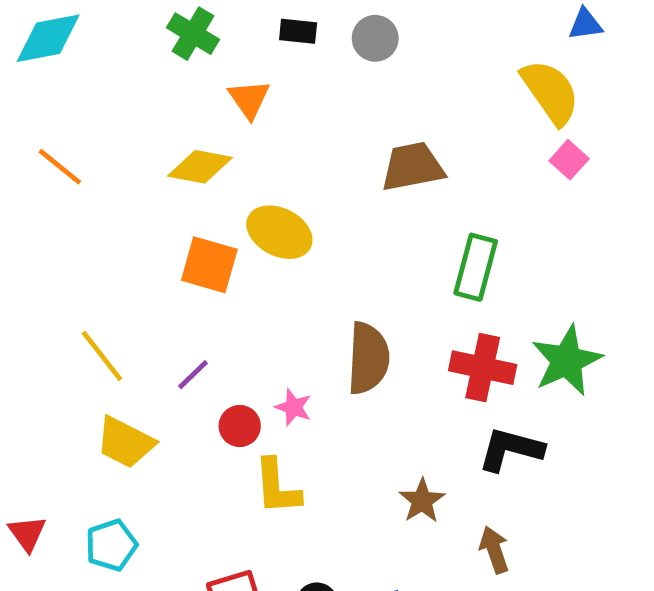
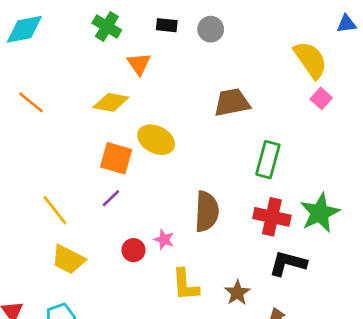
blue triangle: (585, 24) -> (346, 24), moved
purple line: (193, 375) -> (111, 198), moved
yellow L-shape: (277, 487) -> (185, 285), moved

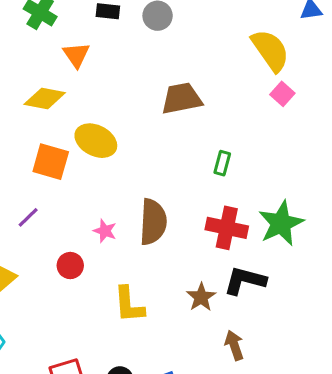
green rectangle: (268, 160) -> (222, 163), size x0.6
purple line: (111, 198) -> (28, 217), moved
pink star: (164, 239) -> (105, 231), moved
brown star: (237, 293) -> (201, 297), moved

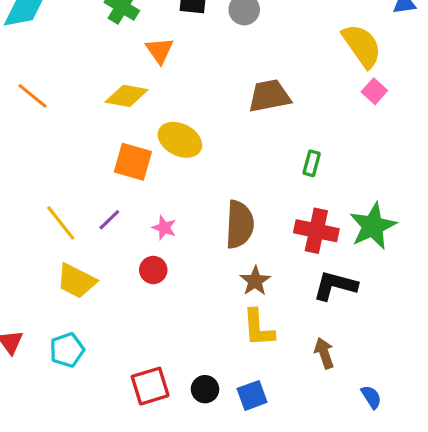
pink star: (105, 231) -> (164, 228), moved
brown star: (201, 297) -> (255, 281), moved
yellow L-shape: (129, 305) -> (258, 328), moved

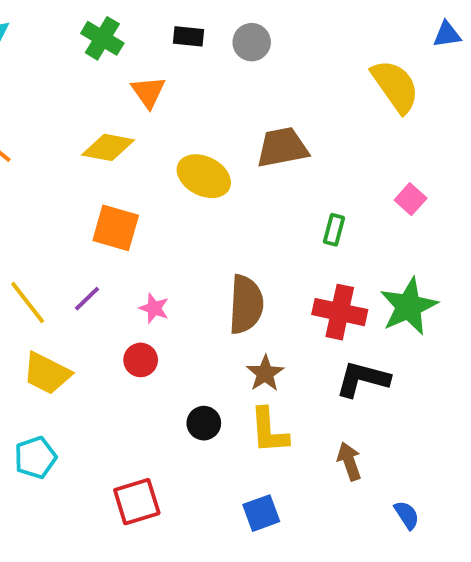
pink square: (374, 91) -> (411, 199), moved
yellow ellipse: (180, 140) -> (204, 176), moved
black circle: (205, 389) -> (204, 423), moved

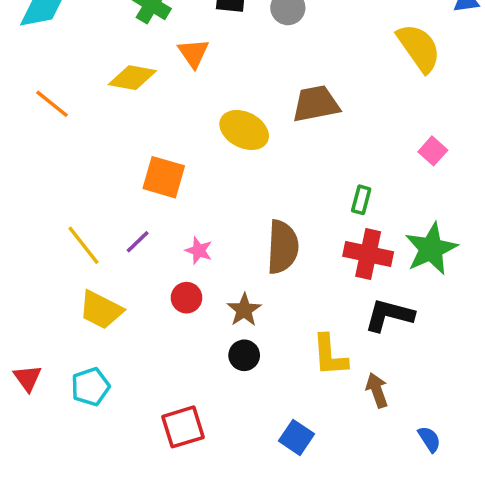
yellow diamond: (108, 147) -> (132, 78), moved
green rectangle: (334, 230) -> (361, 200), moved
brown star: (265, 373) -> (244, 310), moved
yellow L-shape: (269, 431) -> (330, 355), moved
blue square: (261, 513) -> (297, 437), turned -36

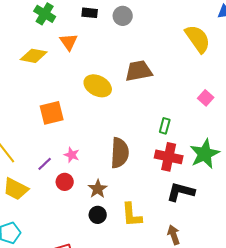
orange square: (164, 177) -> (52, 113), turned -30
purple line: (138, 242) -> (45, 164), moved
yellow L-shape: (330, 355) -> (132, 215), moved

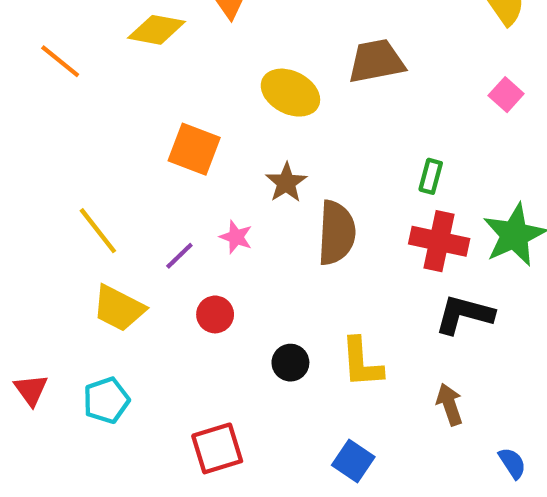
pink square: (206, 98) -> (506, 95), moved
orange square: (52, 113) -> (194, 149), turned 35
red circle: (65, 182) -> (215, 314), moved
brown star: (98, 189) -> (286, 183), moved

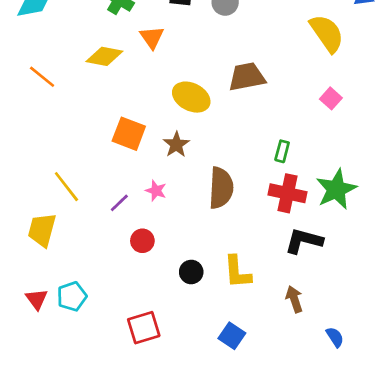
brown star: (286, 183) -> (176, 145), moved
yellow trapezoid: (119, 308) -> (42, 230), moved, turned 78
red triangle: (31, 390) -> (37, 299), moved

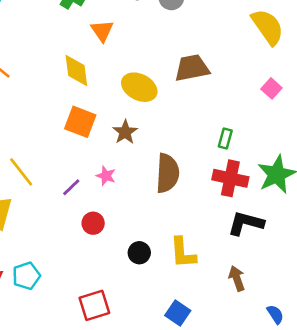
yellow diamond: (104, 56) -> (76, 70), moved, turned 72

